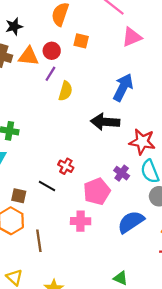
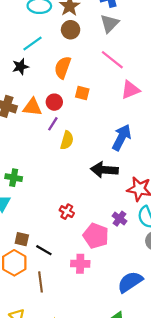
black star: (14, 26) -> (20, 67), moved
black line: (47, 186) -> (44, 250), moved
pink pentagon: (97, 191) -> (96, 236), turned -30
blue semicircle: (131, 222) -> (130, 282), moved

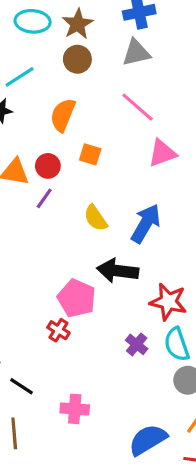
gray triangle: (110, 23) -> (136, 53), turned 30
yellow semicircle: (67, 140) -> (96, 218), moved, turned 126
pink pentagon: (96, 236) -> (77, 298), moved

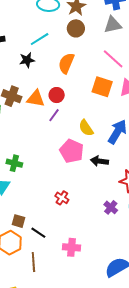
orange square: (90, 154) -> (102, 87), moved, size x1.5
black arrow: (118, 271) -> (99, 161), size x0.7
pink pentagon: (77, 298) -> (72, 151), moved

